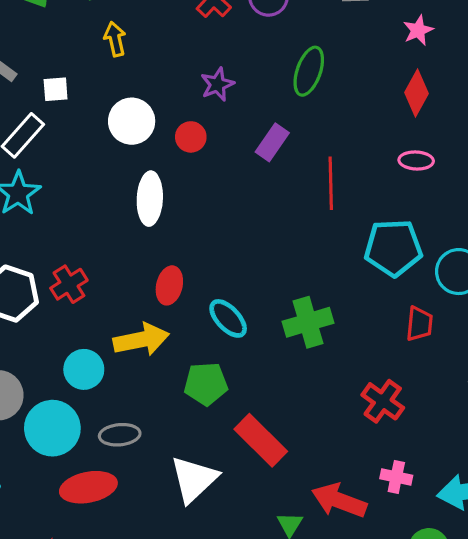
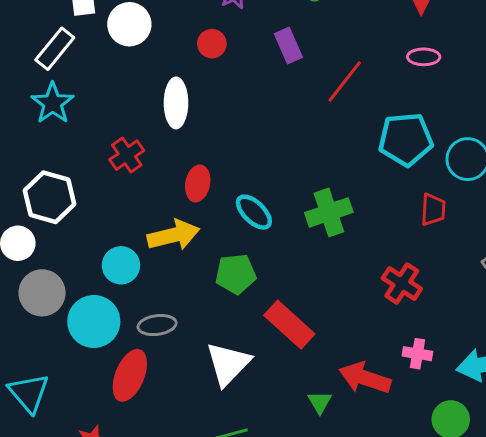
white circle: (132, 121) -> (129, 24), moved
purple rectangle: (272, 142) -> (288, 46), turned -56
red line: (331, 183) -> (345, 81), turned 42
red cross: (69, 284) -> (127, 155), moved
red ellipse: (88, 487) -> (130, 375), turned -54

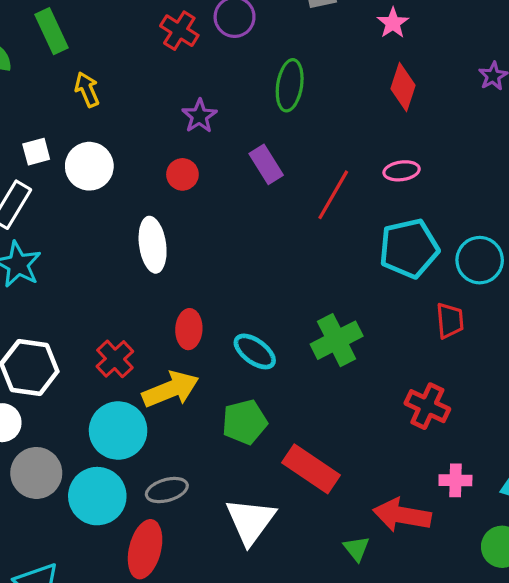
pink ellipse: (424, 57) -> (402, 171), moved
red cross: (127, 155) -> (115, 359), moved
cyan circle: (121, 265) -> (118, 431), size x1.4

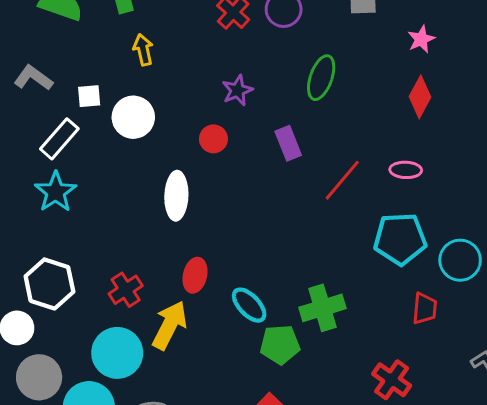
yellow arrow: (171, 389) -> (170, 325), turned -51
green pentagon: (245, 422) -> (280, 345), moved

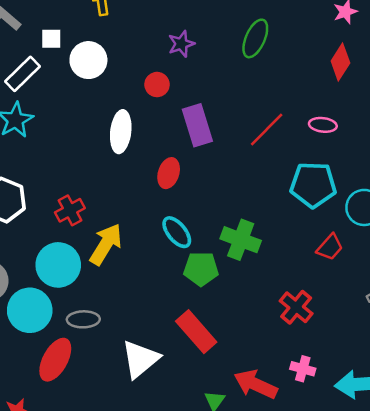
purple rectangle: (288, 143) -> (197, 125), moved, size x1.4
red ellipse: (195, 275) -> (169, 173), moved
green cross: (322, 308) -> (241, 240), turned 33
red trapezoid: (425, 308) -> (330, 247), turned 32

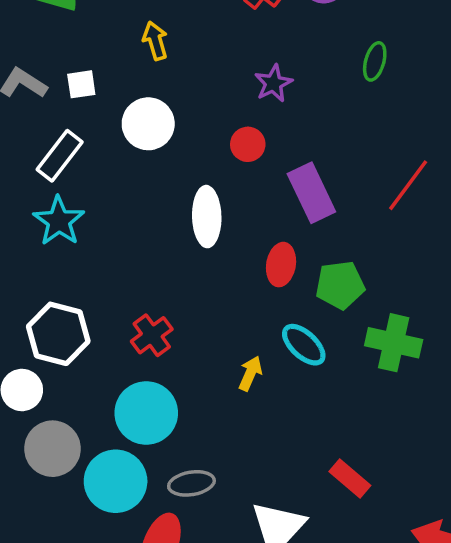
green ellipse: (255, 38) -> (375, 61), size x0.7
white square: (51, 39) -> (81, 84), moved
yellow arrow: (106, 244) -> (250, 373), moved, size x0.6
green pentagon: (201, 269) -> (340, 285), moved
red rectangle: (196, 332) -> (350, 478), size x0.7

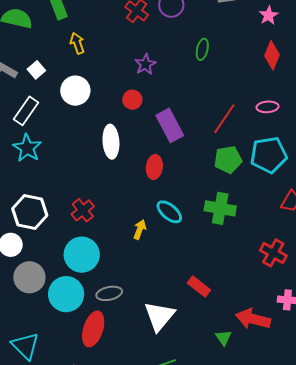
white square: (81, 84) -> (36, 70), turned -30
green pentagon: (340, 285) -> (228, 160), moved

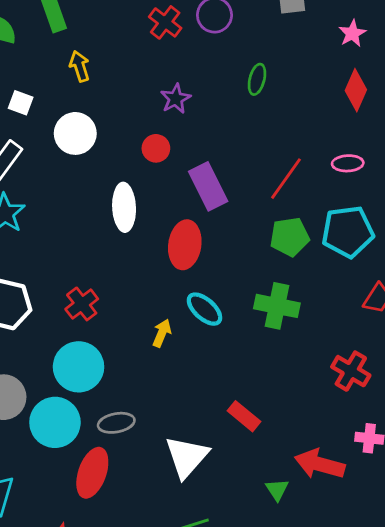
white square: (36, 70) -> (21, 103), turned -30
red ellipse: (154, 167) -> (185, 245), size x1.4

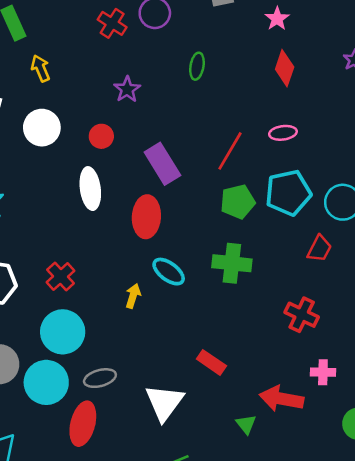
red circle: (156, 148) -> (101, 136), moved

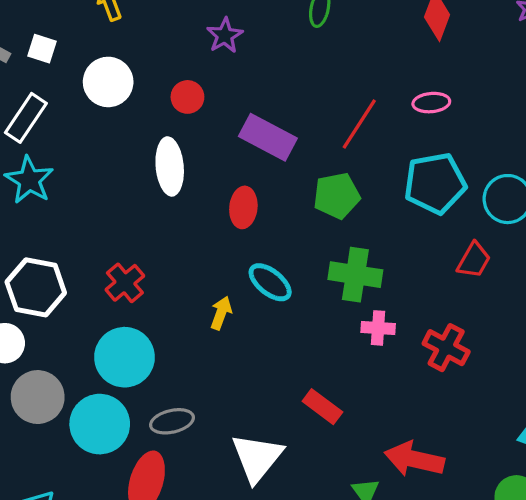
purple rectangle: (162, 164) -> (268, 137), turned -33
green pentagon: (238, 202) -> (337, 196), moved
red ellipse: (146, 217) -> (243, 207), size x0.7
pink cross: (323, 372) -> (378, 328), moved

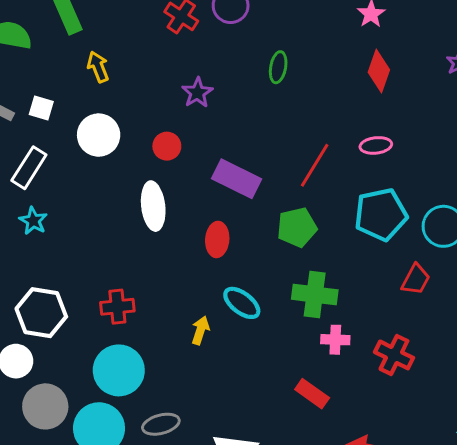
cyan star: (29, 180) -> (33, 221), size x0.7
red cross: (125, 283) -> (117, 307), turned 36
red rectangle: (322, 407) -> (312, 394), moved

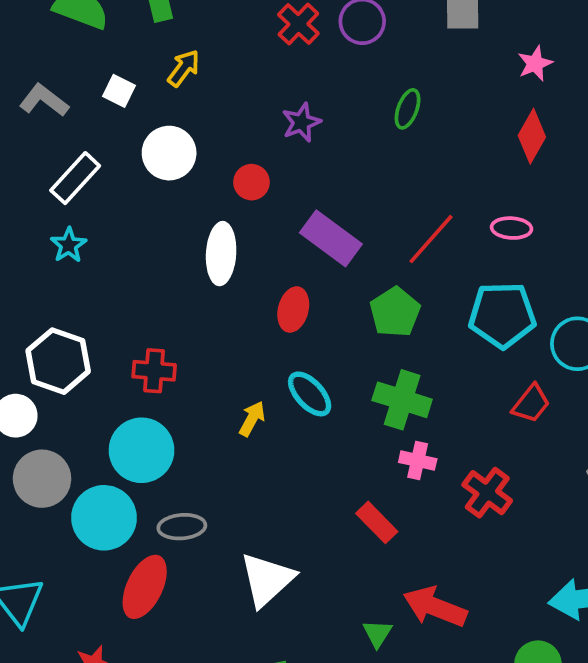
yellow arrow: (98, 67) -> (184, 68), turned 48
white square: (41, 108) -> (119, 91), moved
green pentagon: (297, 227) -> (395, 312), turned -30

